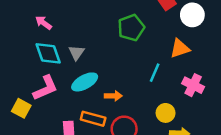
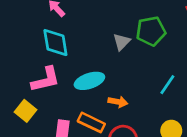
gray triangle: (76, 53) -> (122, 42), moved
yellow square: (21, 108) -> (26, 111), moved

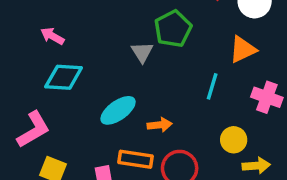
cyan diamond: (55, 43) -> (64, 77), turned -60
pink L-shape: (46, 80) -> (33, 130), moved

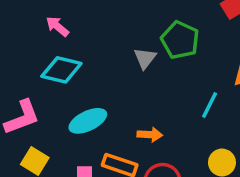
green pentagon: (173, 29) -> (180, 40), turned -30
cyan ellipse: (118, 110) -> (88, 121), moved

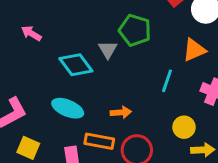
cyan diamond: (61, 70) -> (76, 65), moved, turned 48
cyan ellipse: (88, 121) -> (68, 108), turned 56

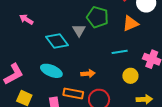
orange triangle: (194, 50) -> (130, 23), moved
cyan line: (167, 81) -> (120, 52), turned 63
yellow circle: (184, 127) -> (130, 76), moved

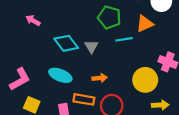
gray triangle: (79, 30) -> (91, 47), moved
cyan line: (120, 52) -> (124, 39), moved
yellow circle: (130, 76) -> (145, 80), size x1.5

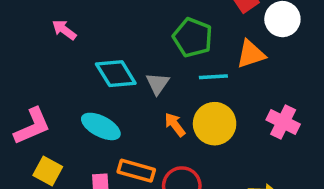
orange arrow: (100, 78) -> (175, 125), moved, turned -128
yellow circle: (145, 80) -> (215, 124), moved

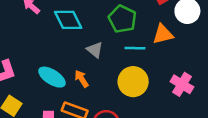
cyan diamond: (116, 74) -> (68, 20), moved
gray triangle: (158, 83) -> (95, 50), turned -30
orange arrow: (175, 125) -> (82, 79), moved

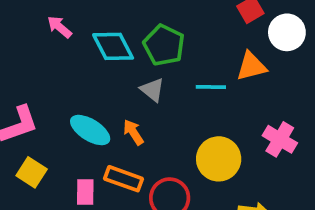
green pentagon: (122, 19) -> (164, 45), moved
yellow circle: (133, 82) -> (219, 159), moved

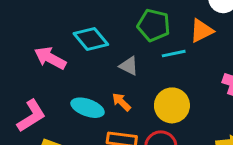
pink arrow: (59, 27) -> (50, 58), moved, size x1.5
green pentagon: (164, 45) -> (154, 25), moved
yellow circle: (219, 159) -> (172, 105), moved

